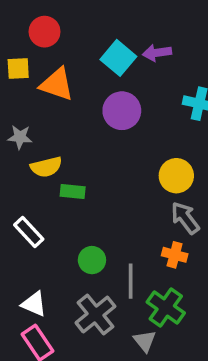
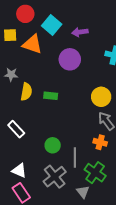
purple arrow: (157, 53) -> (80, 32), moved
cyan square: (118, 58) -> (52, 25), moved
yellow semicircle: (46, 167) -> (26, 92), turned -66
green rectangle: (73, 192) -> (51, 96), moved

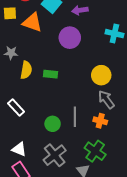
gray line: (75, 157) -> (75, 117), moved

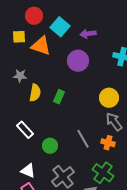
green rectangle: (51, 74) -> (59, 97), turned -72
gray line: (75, 117) -> (83, 139), turned -30
green circle: (53, 124) -> (50, 146), moved

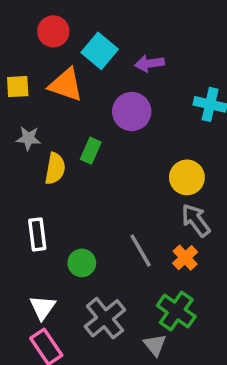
yellow square: (19, 37) -> (18, 87), moved
green rectangle: (59, 97) -> (91, 151), moved
white rectangle: (25, 130) -> (37, 234), turned 36
orange cross: (108, 143) -> (185, 258), turned 32
white triangle: (28, 171) -> (43, 307), turned 42

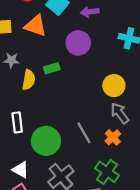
green rectangle: (91, 151) -> (52, 68), turned 49
green circle: (82, 263) -> (46, 141), size x1.6
white triangle: (43, 307) -> (21, 170), turned -36

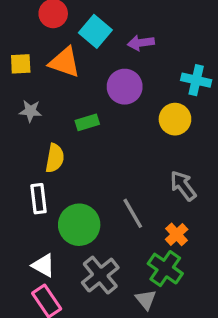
yellow semicircle: (29, 80) -> (55, 158), moved
yellow circle: (114, 86) -> (175, 119), moved
orange cross: (113, 137) -> (177, 234), moved

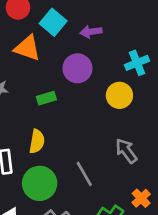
cyan cross: (196, 80) -> (137, 63), turned -35
yellow semicircle: (55, 158) -> (37, 141), moved
orange cross: (177, 234) -> (141, 198), moved

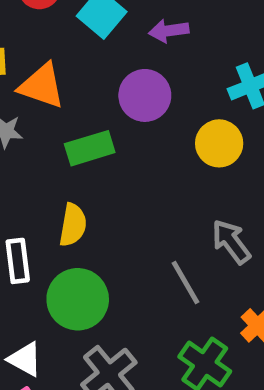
orange triangle: (27, 48) -> (42, 86), moved
green rectangle: (46, 98) -> (90, 148), size x1.4
gray line: (84, 174) -> (186, 282), moved

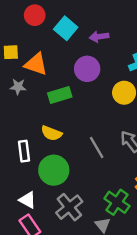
yellow semicircle: (73, 225) -> (51, 133), turned 102
gray line: (186, 282) -> (97, 148), moved

